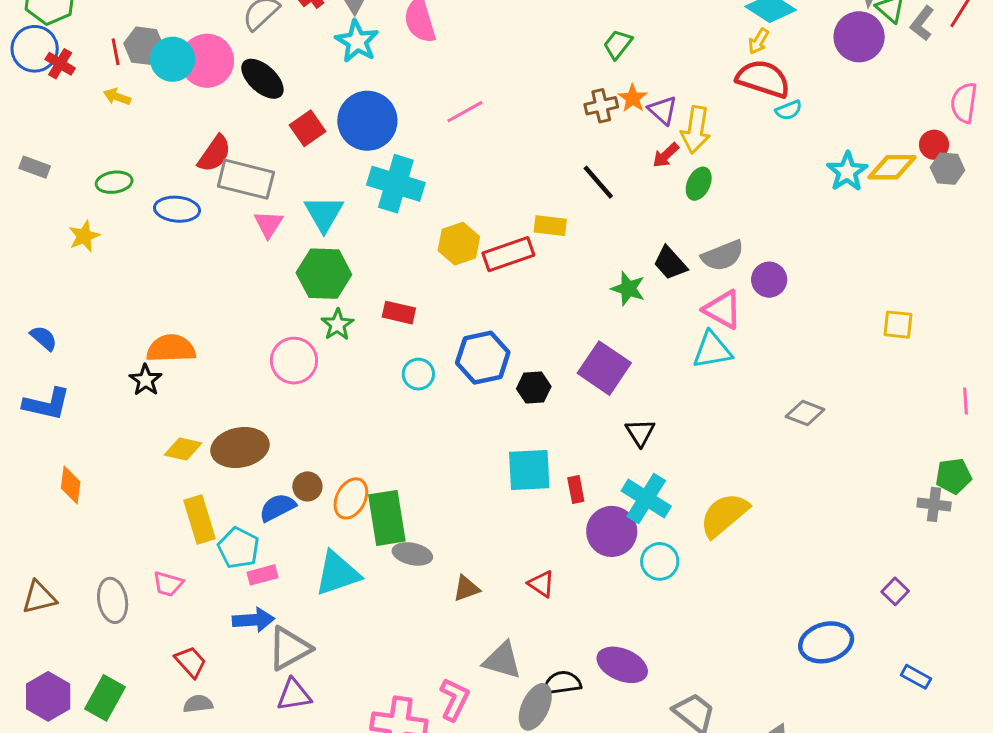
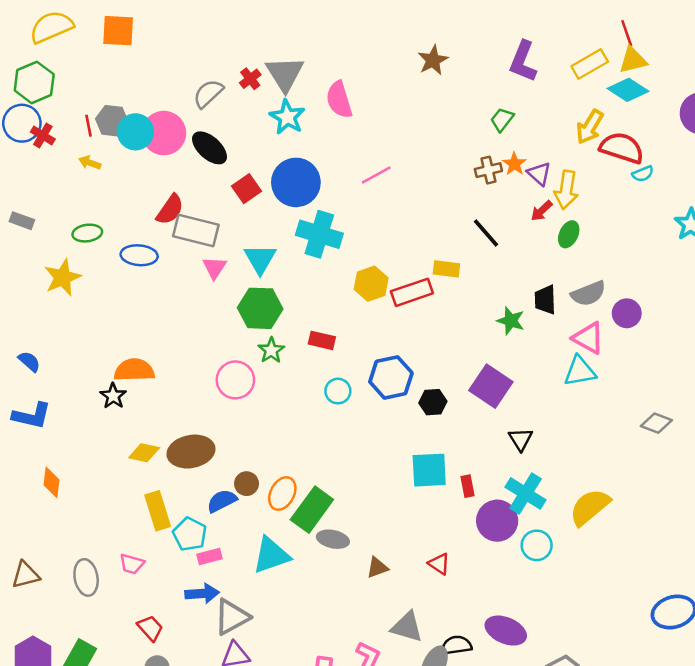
yellow arrow: (759, 41) -> (590, 127), moved, size x1.6
yellow star: (84, 236) -> (63, 277), size x1.4
black trapezoid: (670, 263) -> (545, 300), turned 40
green rectangle: (387, 518) -> (312, 510), turned 45

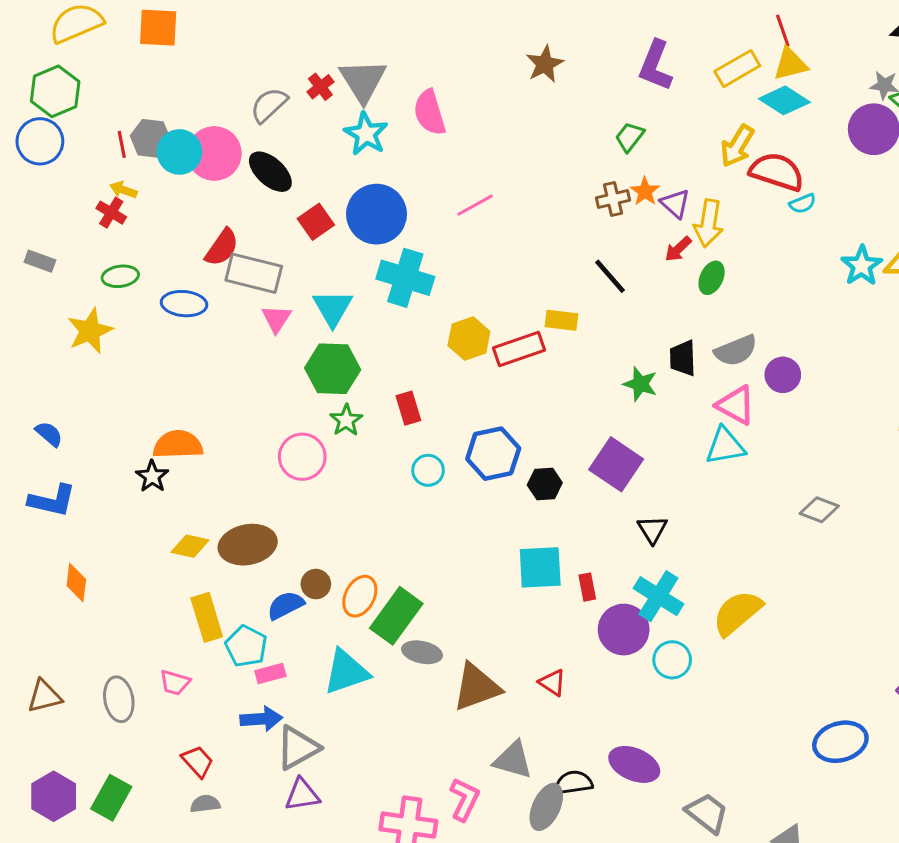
red cross: (43, 136) -> (111, 213), moved
red rectangle: (322, 340) -> (408, 408), turned 60
brown triangle: (377, 568) -> (477, 687), size x1.8

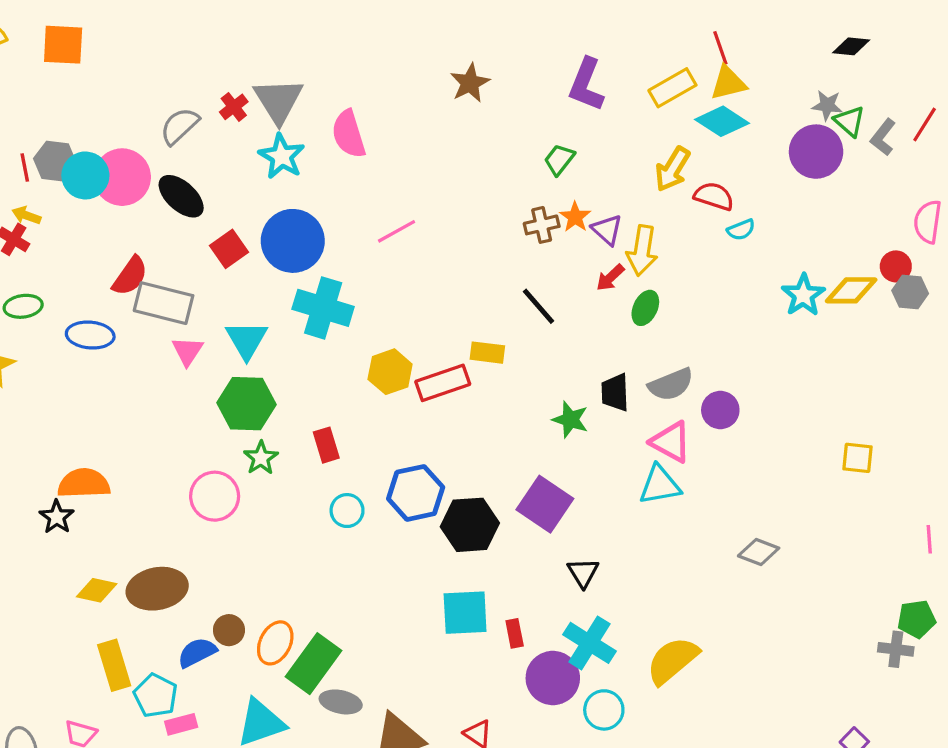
red semicircle: (777, 172) -> (714, 196), size x0.7
black hexagon: (545, 484) -> (470, 525), size x1.6

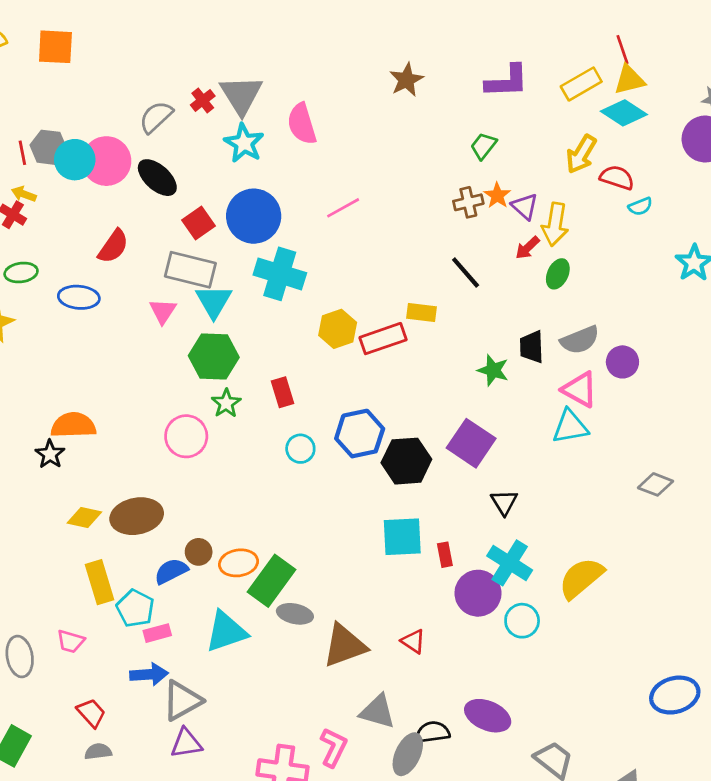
purple L-shape: (586, 85) -> (507, 81), turned -114
gray rectangle: (164, 303) -> (190, 270), moved
orange ellipse: (275, 643) -> (239, 563), turned 54

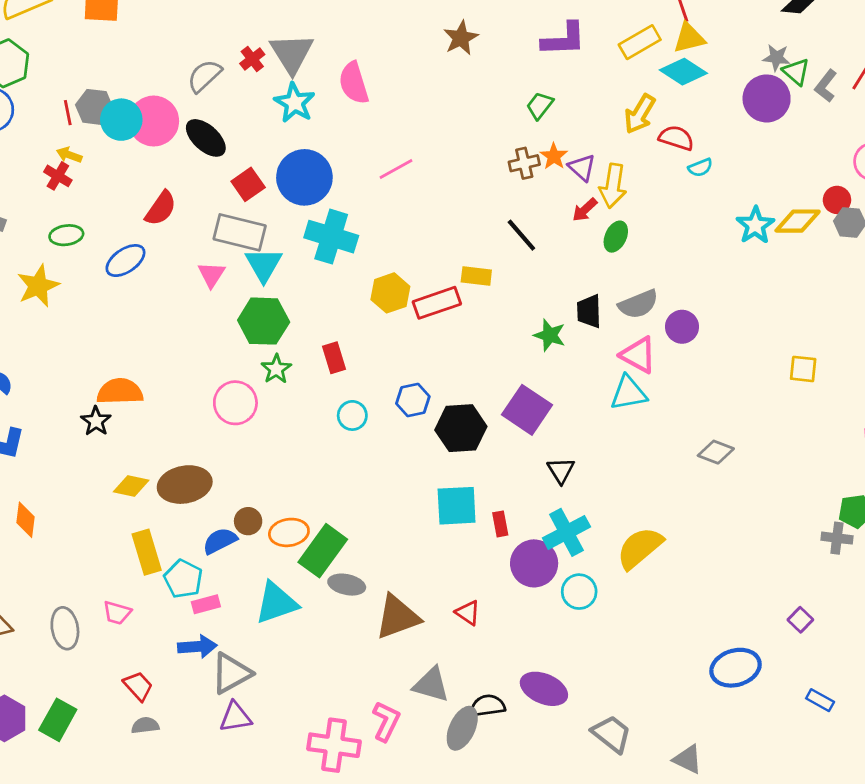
blue ellipse: (79, 297) -> (125, 261), turned -39
blue hexagon: (360, 434) -> (413, 400), size x0.7
cyan cross: (510, 563) -> (566, 532), turned 30

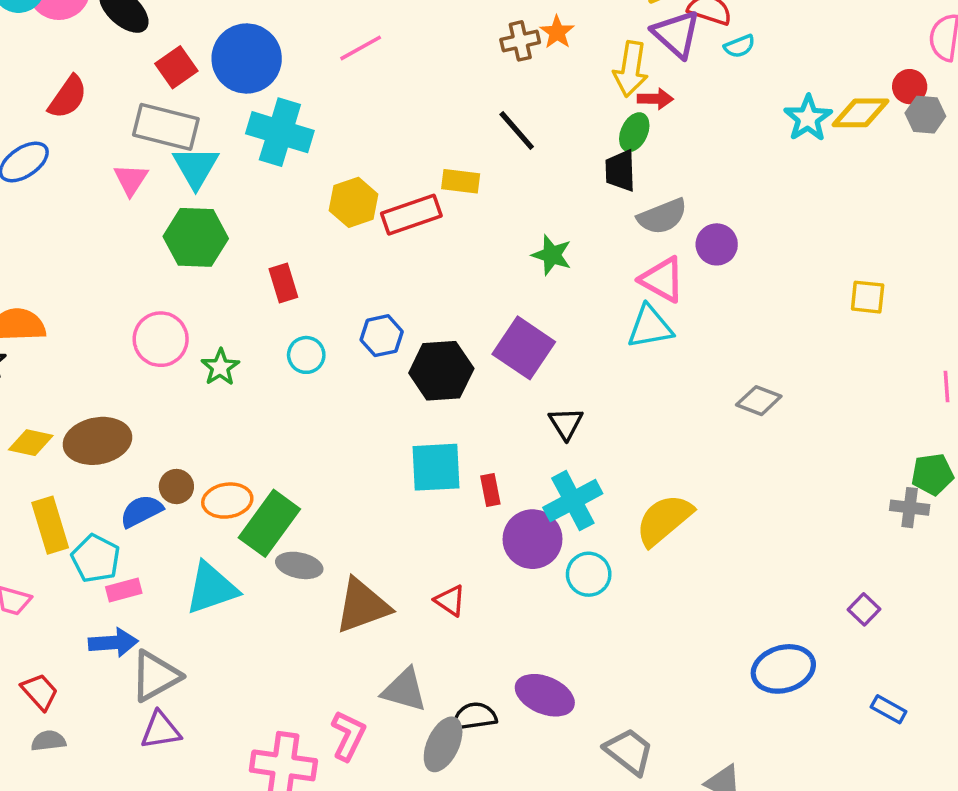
purple triangle: (582, 168) -> (676, 34), moved, size x1.4
red arrow: (585, 210) -> (655, 99), moved, turned -136
black trapezoid: (589, 311) -> (620, 171), moved
green star: (276, 369) -> (220, 367), moved

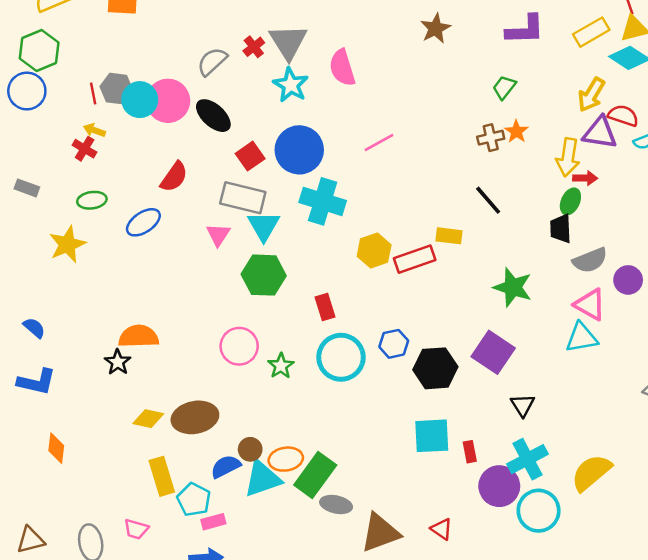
purple triangle: (676, 34) -> (600, 133), turned -33
green star: (552, 255) -> (513, 287), size x1.4
cyan circle: (306, 355) -> (341, 357), size x1.8
cyan circle: (589, 574) -> (539, 511), size x1.4
cyan triangle: (211, 588) -> (262, 479), moved

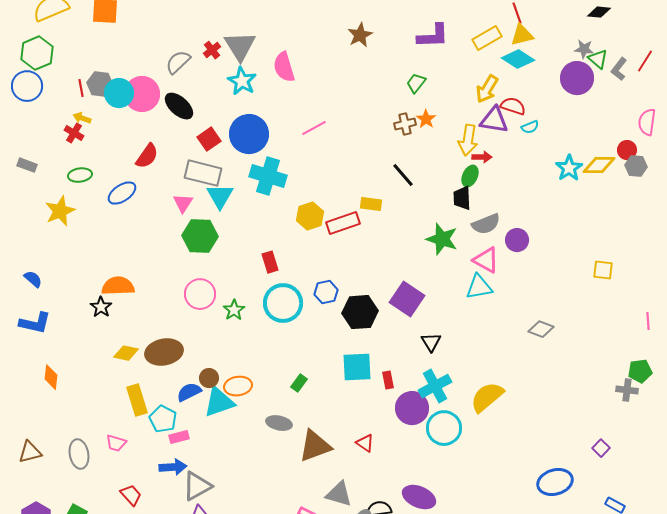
green hexagon: (264, 275) -> (200, 236), moved
green star: (513, 287) -> (442, 239), moved
green rectangle: (315, 475) -> (299, 383), moved, size x0.5

